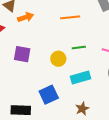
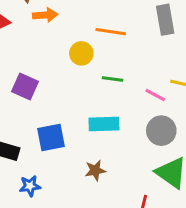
purple square: (22, 54) -> (25, 86), moved
yellow circle: (58, 59) -> (81, 53), moved

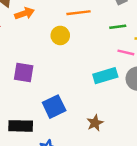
green line: (113, 79) -> (118, 27), moved
cyan rectangle: (104, 124) -> (105, 76), moved

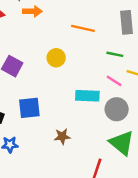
yellow circle: (60, 35) -> (56, 58), moved

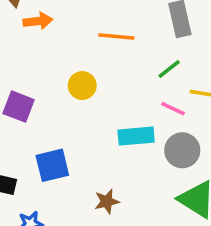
green line: (115, 54) -> (169, 69), turned -42

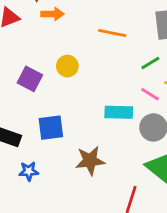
yellow circle: (82, 86) -> (67, 66), moved
brown star: (107, 201) -> (90, 161), size x1.5

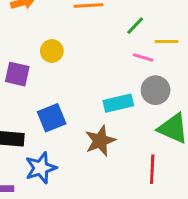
cyan rectangle: (119, 112) -> (118, 103), moved
blue star: (29, 171) -> (41, 168), size x1.5

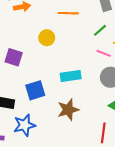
yellow circle: (52, 51) -> (47, 38), moved
cyan rectangle: (118, 103) -> (71, 76), moved

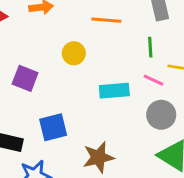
green line: (100, 30) -> (150, 47), turned -56
cyan rectangle: (71, 76) -> (114, 91), moved

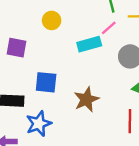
pink line: (154, 80) -> (109, 28), moved, turned -56
blue square: (53, 127) -> (46, 82), turned 30

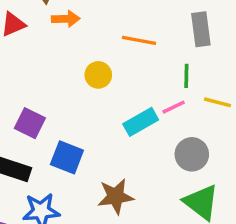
cyan rectangle: (89, 44) -> (141, 122), turned -30
purple square: (17, 48) -> (30, 123), moved

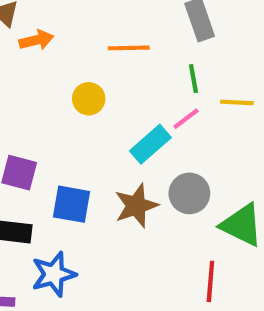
gray circle: (192, 154) -> (189, 193), moved
brown star: (116, 196) -> (136, 206), moved

